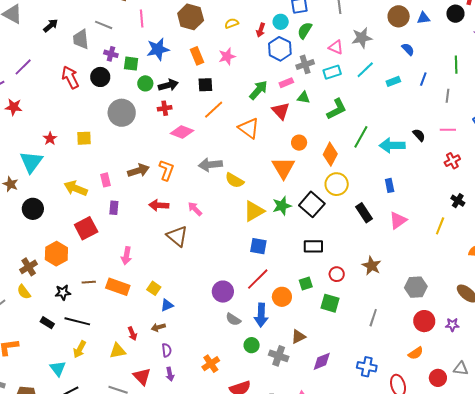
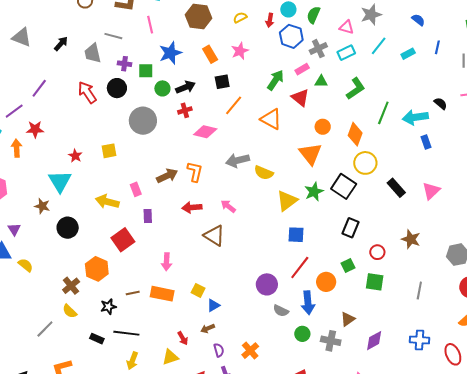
blue rectangle: (390, 185) -> (426, 142), moved
black rectangle: (313, 246) -> (351, 228), turned -60
orange cross: (211, 364) -> (250, 351), moved

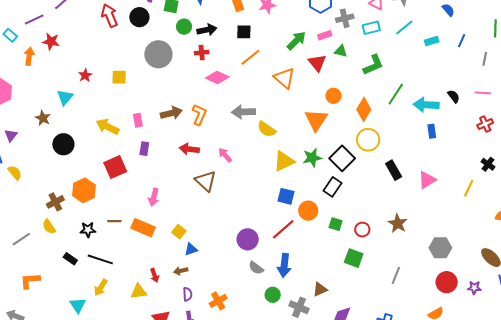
cyan triangle: (60, 181) -> (65, 97), size x0.7
black rectangle: (351, 228) -> (333, 187), moved
green square: (348, 266) -> (336, 224), moved, turned 32
orange circle: (326, 282) -> (308, 211), moved

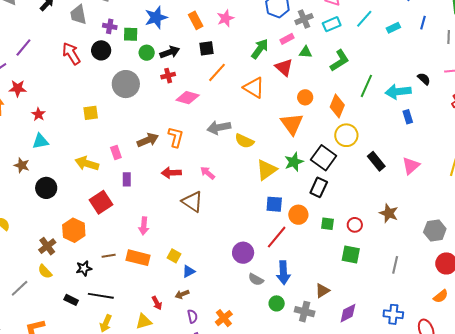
red star: (85, 75) -> (38, 114), moved
cyan triangle: (65, 97) -> (40, 141), turned 48

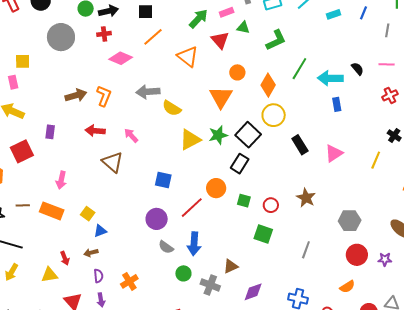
pink rectangle: (116, 152) -> (13, 82), moved
blue square: (274, 204) -> (163, 180), moved

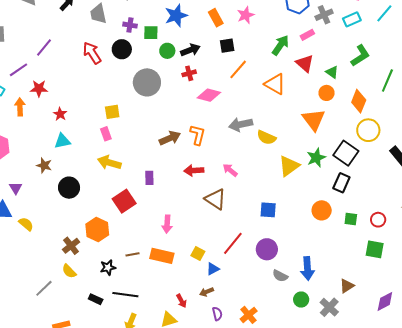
green triangle: (243, 28) -> (332, 72), moved, turned 32
red line: (192, 208) -> (233, 243), moved
gray cross: (210, 285) -> (329, 307), turned 30
purple diamond: (253, 292) -> (385, 301), moved

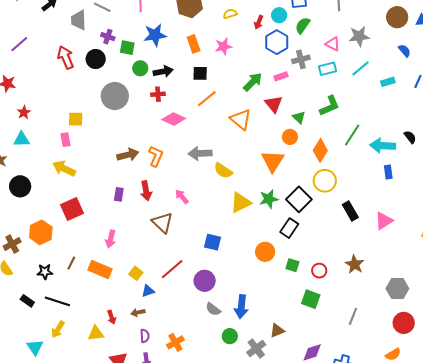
red arrow: (194, 170) -> (146, 191), turned -108
purple rectangle: (149, 178) -> (119, 194), moved
brown line: (132, 254) -> (71, 263), turned -64

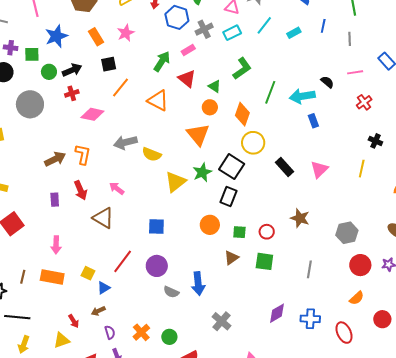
brown triangle: (277, 331) -> (231, 258), moved
green circle: (230, 336) -> (169, 337), moved

